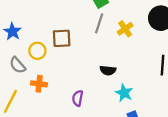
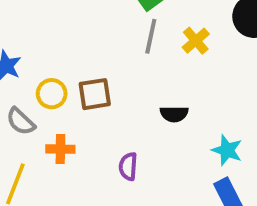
brown square: (62, 38) -> (95, 94), moved
cyan star: (124, 93) -> (227, 150), moved

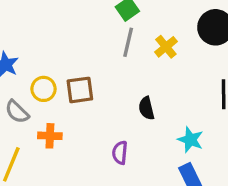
black semicircle: (174, 114) -> (146, 108), turned 75
purple semicircle: (128, 166) -> (120, 153), moved

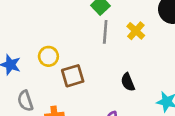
yellow circle: (44, 89) -> (48, 56), moved
gray semicircle: (17, 112) -> (25, 101), turned 36

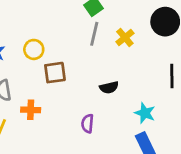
black semicircle: (128, 82) -> (109, 87), turned -90

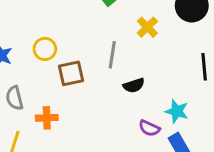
gray line: (94, 34) -> (112, 55), moved
purple semicircle: (87, 124) -> (149, 128), moved, turned -66

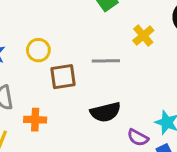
gray line: (112, 55) -> (106, 61), turned 76
black semicircle: (134, 85) -> (106, 112), moved, size x1.4

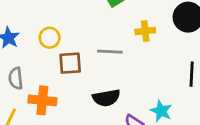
yellow cross: (143, 36) -> (145, 31), turned 30
orange cross: (35, 120) -> (42, 100), size x1.4

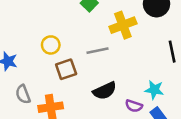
yellow cross: (145, 31) -> (123, 25), size x1.5
yellow circle: (50, 38) -> (51, 45), moved

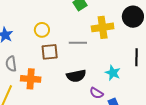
cyan star: (154, 90) -> (113, 73), moved

